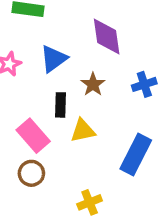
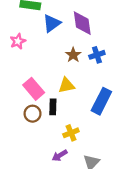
blue triangle: (54, 59) -> (52, 23), moved
blue cross: (144, 84) -> (97, 55), moved
black rectangle: (60, 105) -> (53, 107), moved

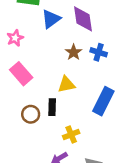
blue cross: (97, 55) -> (99, 52), turned 35
pink rectangle: (34, 89) -> (21, 74), moved

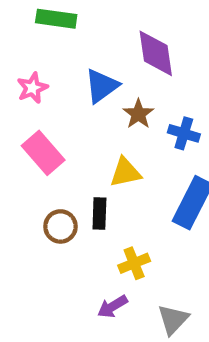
blue triangle: (51, 19) -> (102, 86), moved
blue cross: (99, 52) -> (184, 133), moved

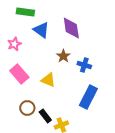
blue triangle: (102, 86) -> (41, 30), moved, turned -48
yellow triangle: (125, 172) -> (48, 80), moved, turned 35
black rectangle: (99, 213) -> (45, 116), moved, turned -40

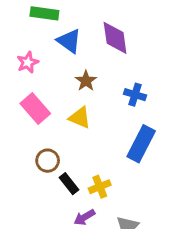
brown star: (63, 56) -> (86, 81), moved
black rectangle: (45, 116) -> (69, 184), moved

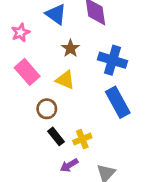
blue cross: (135, 95) -> (113, 60), size x1.5
blue rectangle: (141, 144) -> (118, 102), turned -56
brown circle: (48, 161) -> (47, 109), moved

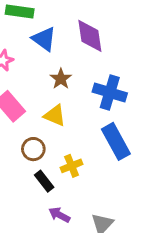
yellow cross: (82, 139) -> (72, 166), moved
purple arrow: (69, 165) -> (59, 215), turned 60

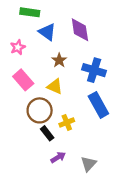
brown circle: (33, 149) -> (40, 110), size x1.5
purple arrow: (59, 215) -> (58, 157), turned 120

